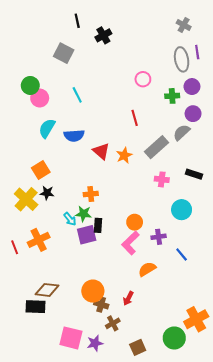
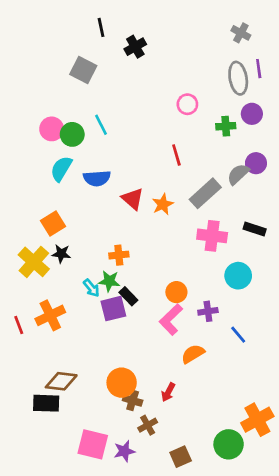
green circle: (30, 85) -> (72, 134), moved
purple circle: (193, 114) -> (256, 163), moved
pink cross: (162, 179) -> (212, 236), size x1.5
black rectangle: (98, 225) -> (128, 296), turned -48

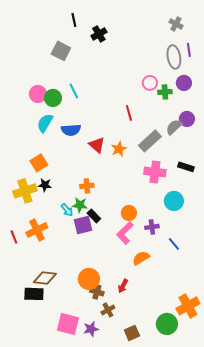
pink circle: (187, 104) -> (150, 83), moved
yellow cross: (34, 262) -> (25, 191), turned 30

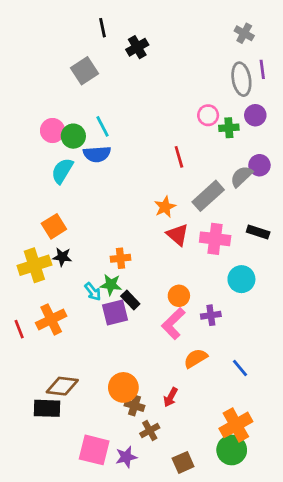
gray square: (61, 51) -> (84, 71), turned 30
blue semicircle: (71, 130) -> (97, 154), moved
red triangle: (97, 145) -> (178, 235), moved
blue line: (174, 244) -> (240, 368), moved
orange cross: (188, 306) -> (236, 425), moved

